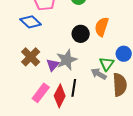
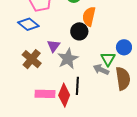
orange semicircle: (102, 27) -> (89, 16), moved
purple triangle: (53, 65) -> (54, 46), moved
pink rectangle: (41, 93) -> (45, 94), turned 60

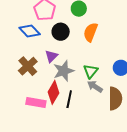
black circle: (79, 31) -> (61, 32), moved
green triangle: (108, 59) -> (91, 71), moved
red diamond: (64, 95) -> (53, 92), moved

